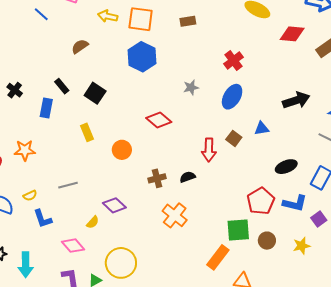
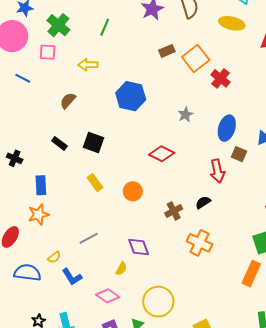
orange square: (141, 19) -> (196, 58), moved, turned -32
blue ellipse: (232, 97) -> (227, 128), moved
blue rectangle: (46, 108) -> (41, 185), moved
purple diamond: (114, 205) -> (139, 247), turned 40

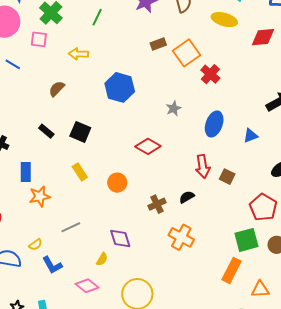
brown square: (239, 154) -> (227, 177), moved
orange star: (38, 214) -> (40, 196), moved

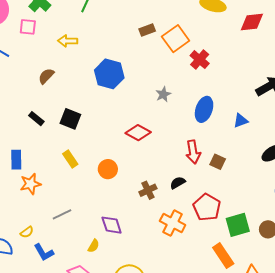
red pentagon: (263, 207) -> (207, 207), moved
orange rectangle: (232, 270) -> (223, 256), turned -60

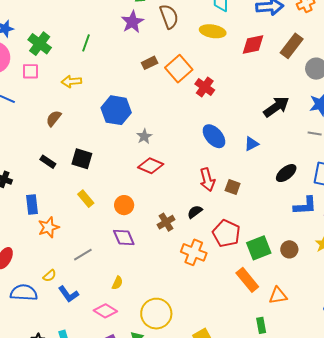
gray star: (163, 94) -> (144, 136), moved
blue ellipse: (204, 109) -> (214, 136), turned -55
purple diamond: (112, 225) -> (124, 237), moved

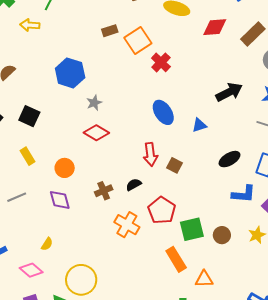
yellow arrow: (71, 81) -> (30, 25), moved
gray line: (83, 255) -> (17, 197), moved

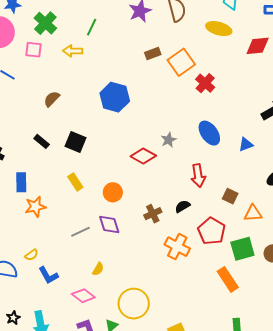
gray star: (94, 103) -> (169, 140), moved
brown square: (175, 165) -> (230, 196), moved
gray line: (17, 197) -> (81, 232), moved
orange triangle: (204, 279) -> (253, 213), moved

